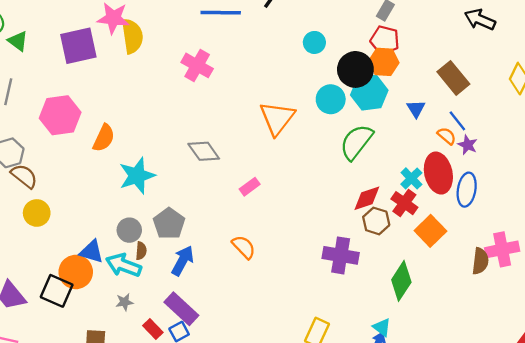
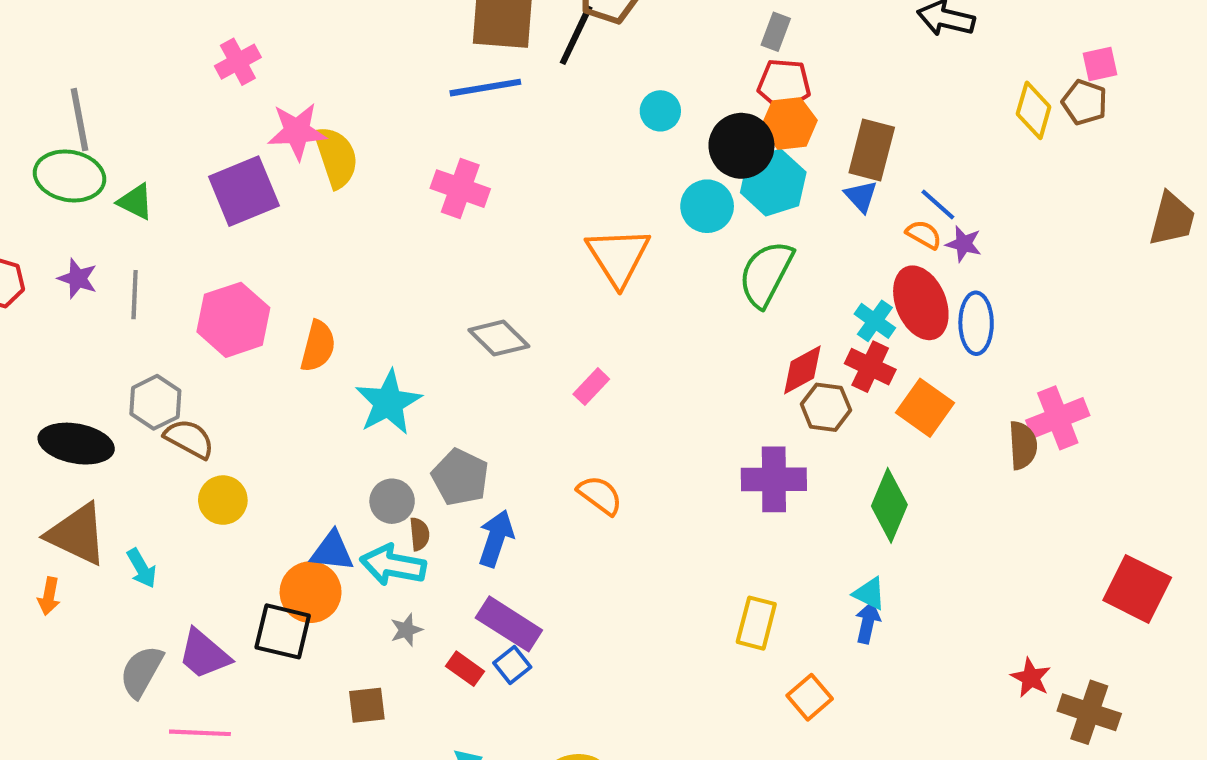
brown rectangle: (453, 78) -> (872, 150), moved, turned 64

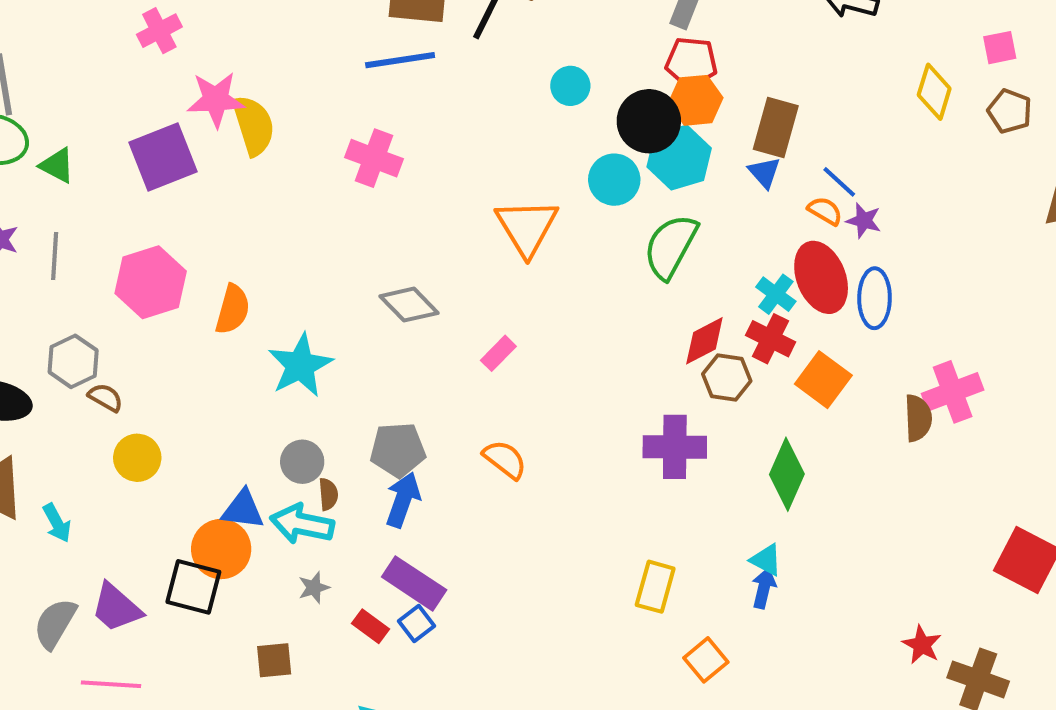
brown pentagon: (1084, 102) -> (1010, 111), moved
brown semicircle: (189, 439) -> (105, 397), size x0.7
gray pentagon: (460, 477) -> (398, 450), moved, turned -30

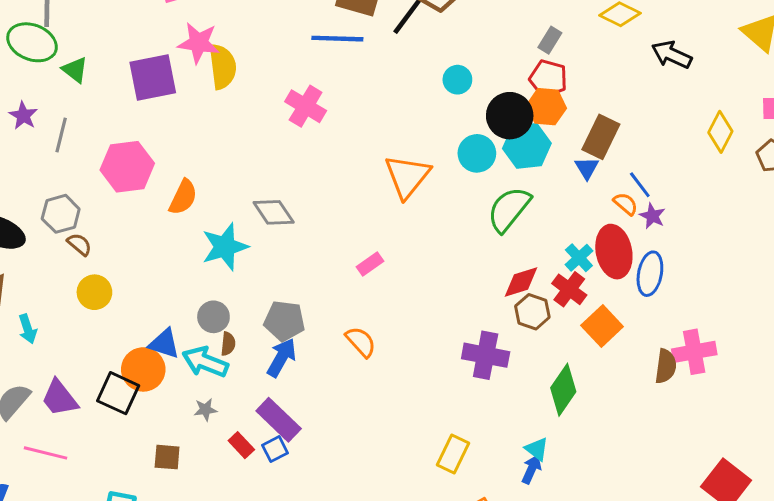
gray diamond: (409, 305) -> (274, 212), moved

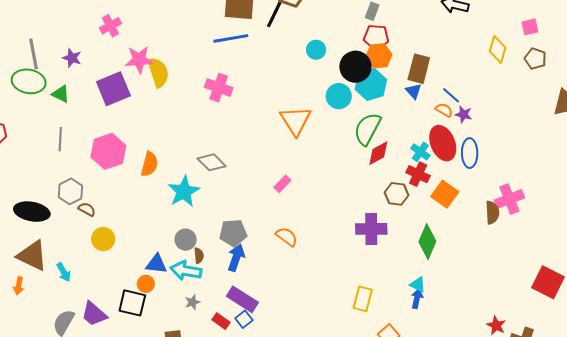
purple star: (23, 116) -> (72, 58), moved
red diamond: (521, 282) -> (378, 153), moved
orange circle: (143, 369) -> (146, 284), size x0.6

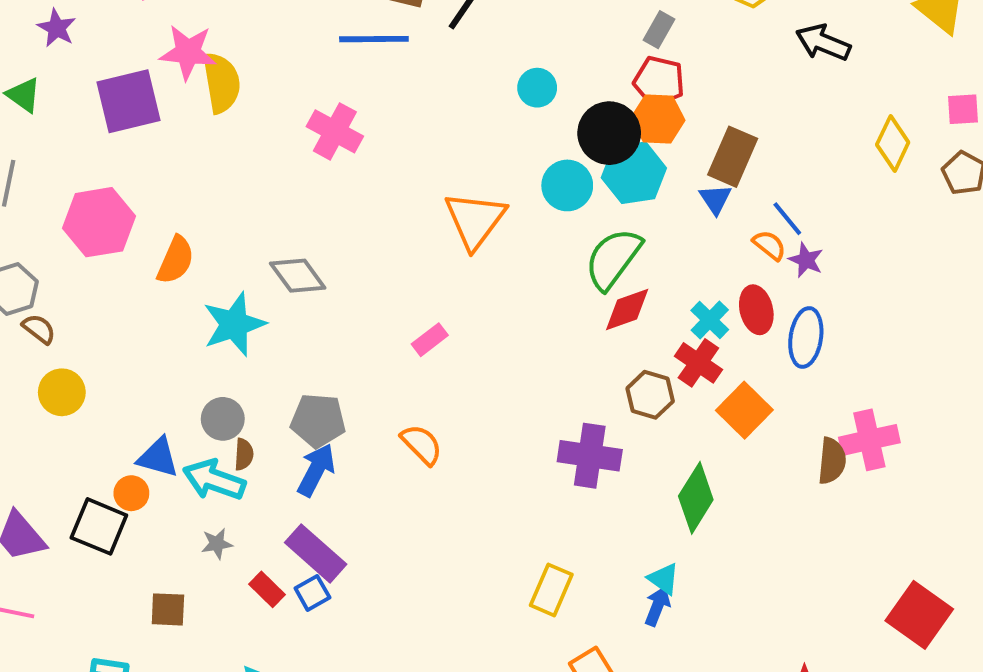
red ellipse: (443, 143) -> (756, 310), size x0.7

